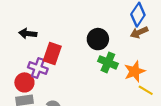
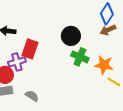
purple cross: (38, 68) -> (17, 62), turned -36
orange star: (135, 71) -> (104, 65), turned 30

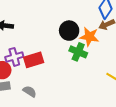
red rectangle: (30, 49) -> (34, 60), moved, turned 54
orange star: (104, 65) -> (89, 37), moved

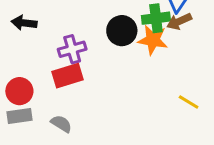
green cross: (78, 52) -> (156, 18), moved, turned -30
purple cross: (14, 57) -> (72, 49), moved

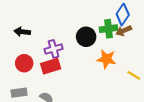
orange star: (153, 40) -> (106, 59), moved
red circle: (19, 91) -> (24, 63), moved
yellow line: (189, 102) -> (134, 75), moved

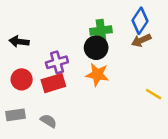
green cross: (108, 29) -> (101, 31), moved
orange star: (106, 59) -> (97, 75), moved

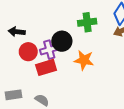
black circle: (96, 48) -> (62, 41), moved
red circle: (22, 79) -> (28, 52), moved

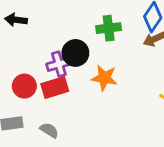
black arrow: (17, 32) -> (16, 20), moved
red circle: (28, 52) -> (24, 86), moved

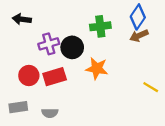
purple cross: (59, 64) -> (49, 44), moved
gray semicircle: (49, 130) -> (50, 113), turned 147

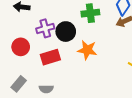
red circle: (29, 75) -> (21, 47), moved
gray rectangle: (18, 107) -> (19, 84), turned -42

